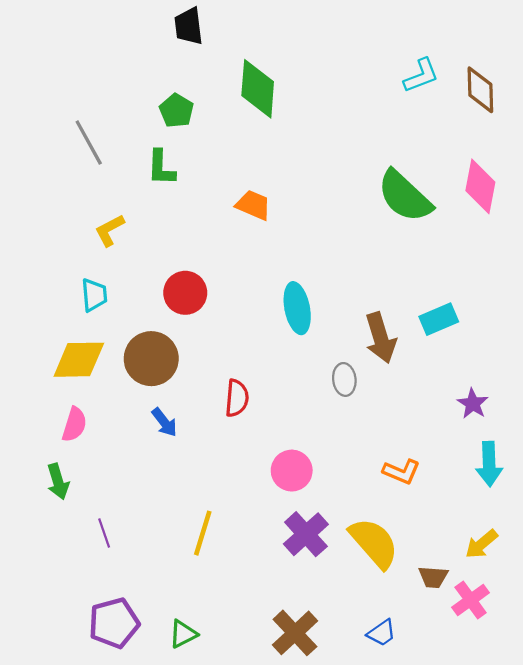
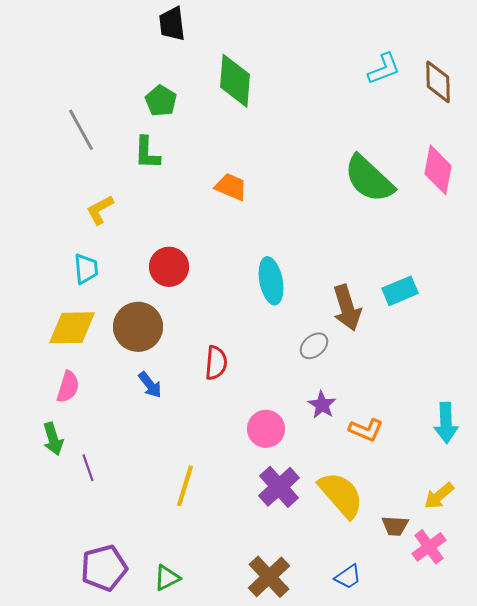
gray ellipse: (344, 379) -> (314, 346), turned 56
purple star: (473, 404) -> (322, 405), moved
purple line: (104, 533) -> (88, 468), moved

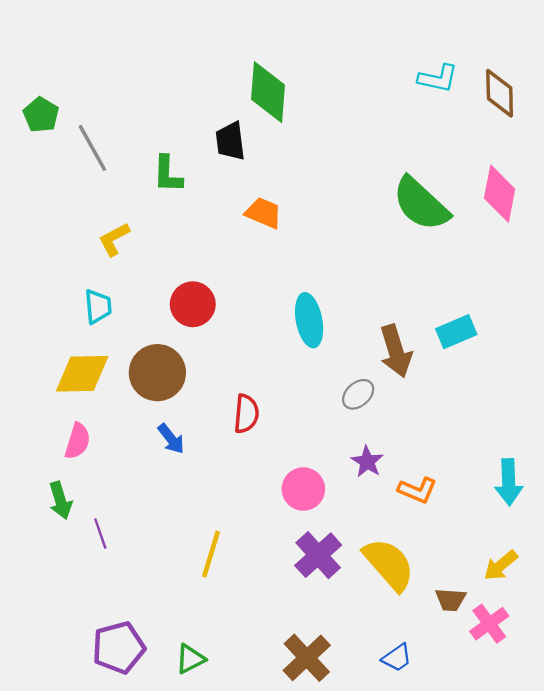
black trapezoid: (172, 24) -> (230, 141), moved
cyan L-shape: (384, 69) -> (438, 78), turned 33
green pentagon: (161, 101) -> (41, 115), moved

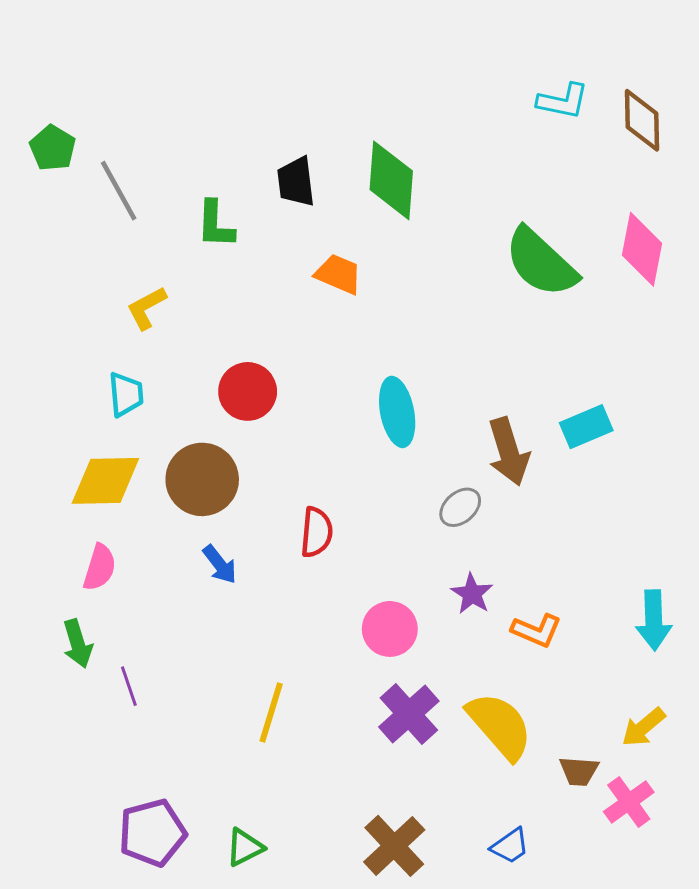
green diamond: (268, 92) -> (391, 180), moved

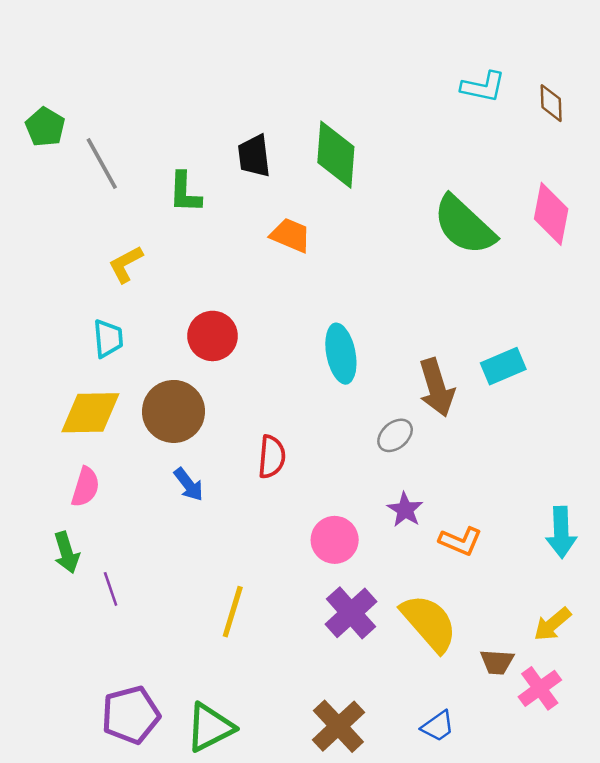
brown diamond: (642, 120) -> (551, 103), size x0.7
green triangle: (245, 847) -> (210, 727), size x1.5

